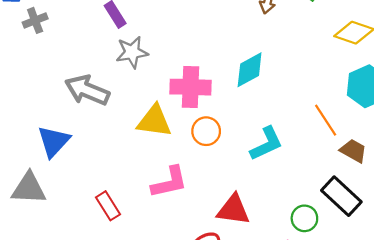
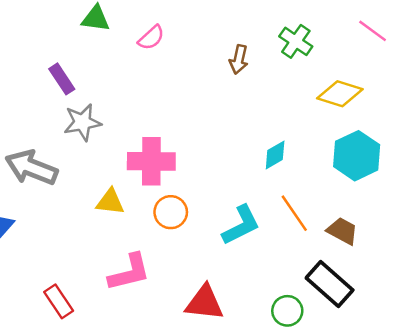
cyan diamond: (250, 70) -> (275, 155), moved, size x0.7
orange line: (326, 120) -> (294, 213), moved
yellow triangle: (154, 121) -> (110, 202), size x0.7

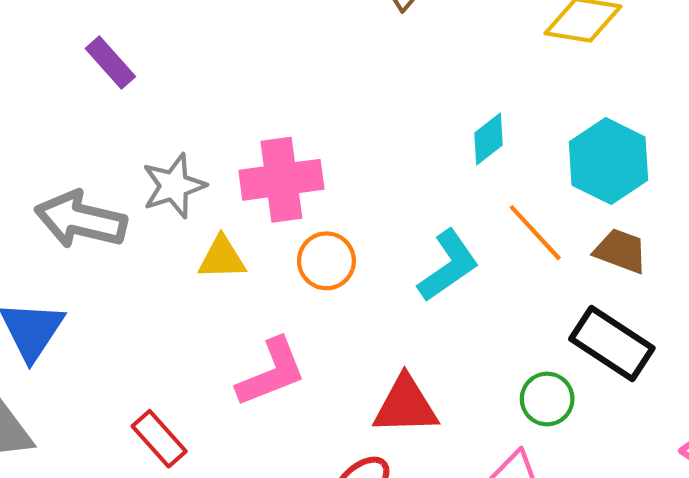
gray star: (82, 122) -> (174, 186), moved
cyan hexagon: (357, 156) -> (608, 161), moved

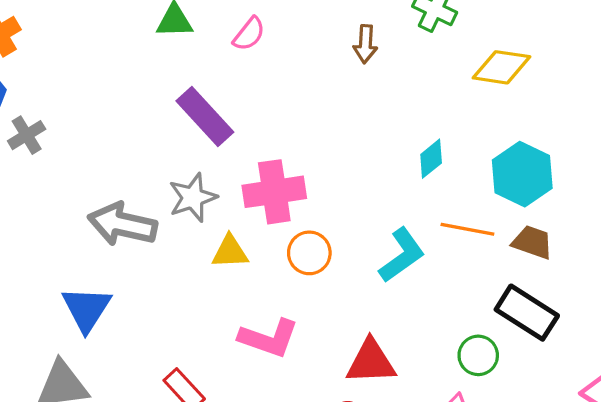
purple rectangle: (110, 63) -> (205, 117), moved, size x1.5
orange line: (535, 233) -> (467, 229), turned -36
pink L-shape: (271, 372) -> (269, 338), turned 42

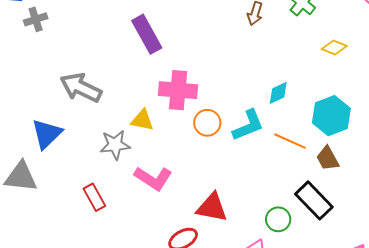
yellow diamond: (501, 67) -> (334, 48), size x0.7
gray star: (193, 198) -> (115, 145), moved
brown trapezoid: (532, 242) -> (328, 158), turned -152
orange circle: (309, 253) -> (207, 123), moved
cyan L-shape: (402, 255) -> (248, 125), moved

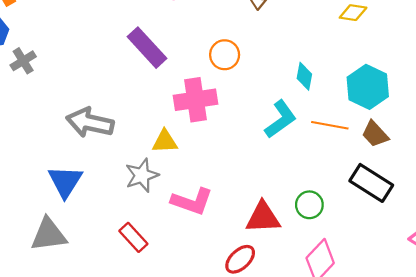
cyan diamond: (278, 93) -> (304, 76), turned -40
orange circle: (207, 123) -> (225, 55), moved
green circle: (278, 219) -> (309, 205), moved

